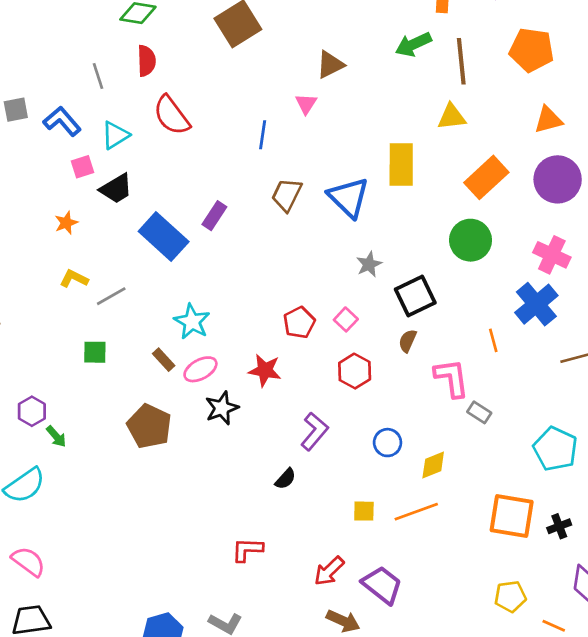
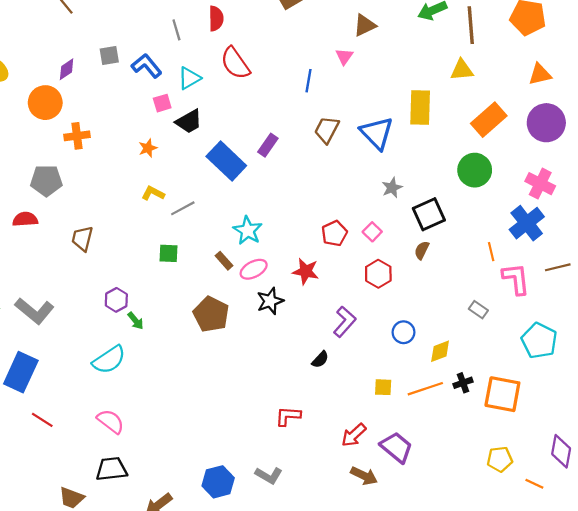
pink L-shape: (452, 378) -> (516, 279), moved
black cross: (559, 526) -> (463, 383), moved

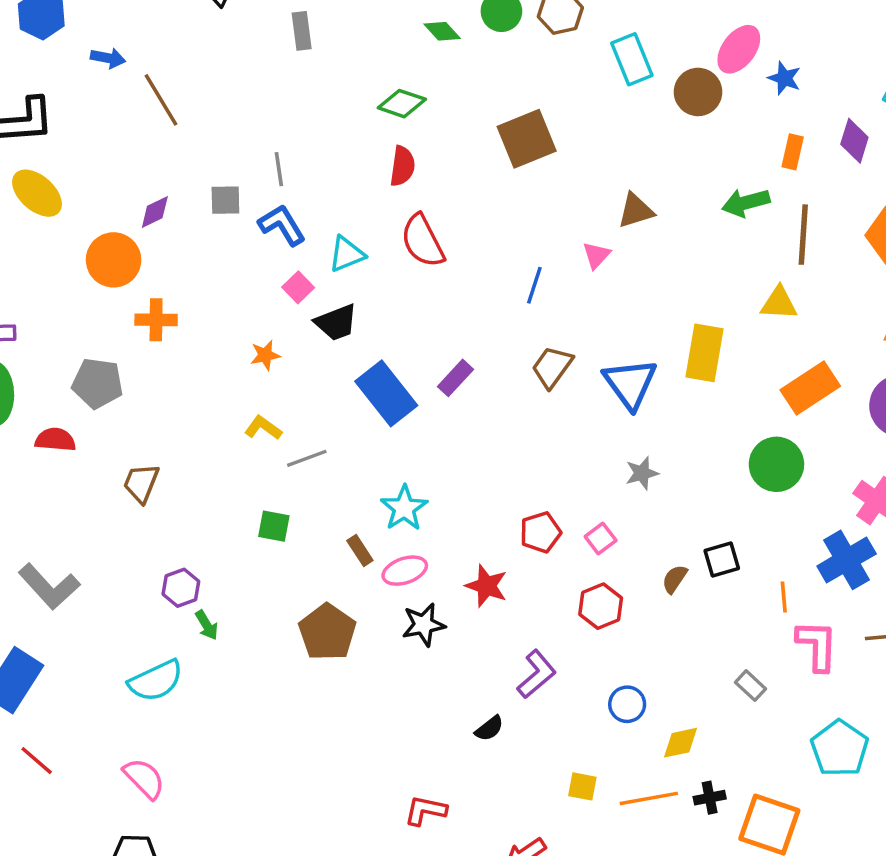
gray line: (176, 30) -> (279, 169), moved
pink square: (162, 103) -> (298, 287), turned -36
black square: (429, 214) -> (722, 559), moved, size x0.7

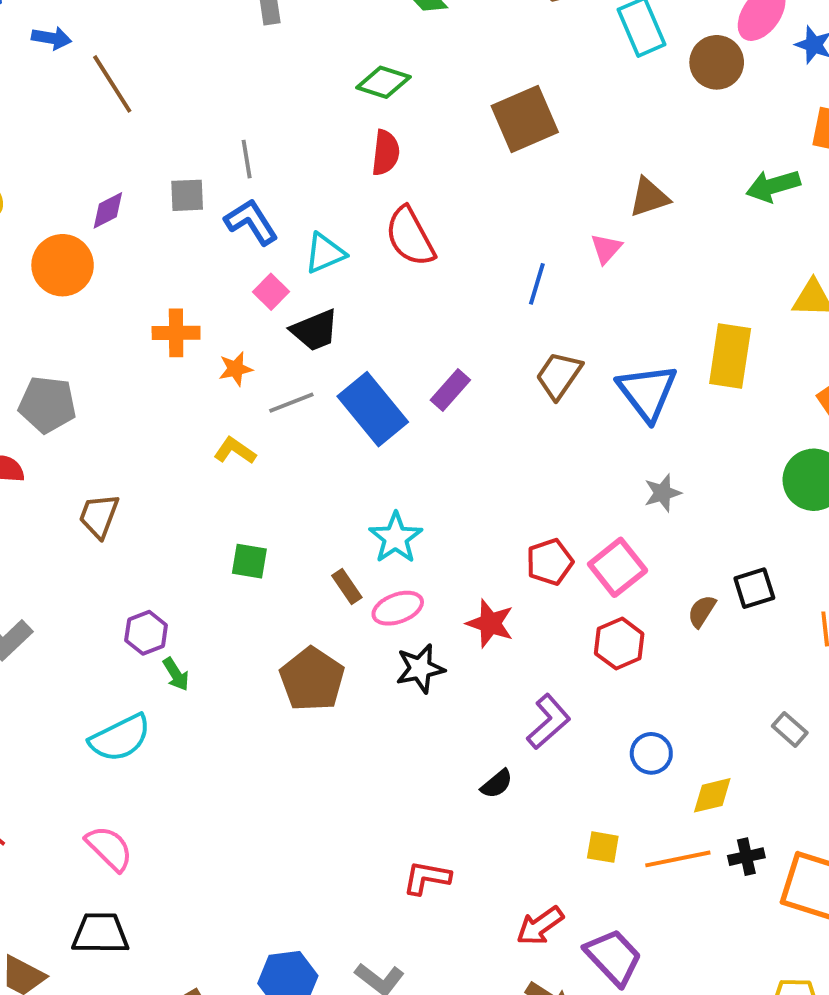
orange cross: (156, 320) -> (176, 333), moved
gray line: (307, 458) -> (291, 403), moved
pink square: (601, 538) -> (618, 567), size x1.6

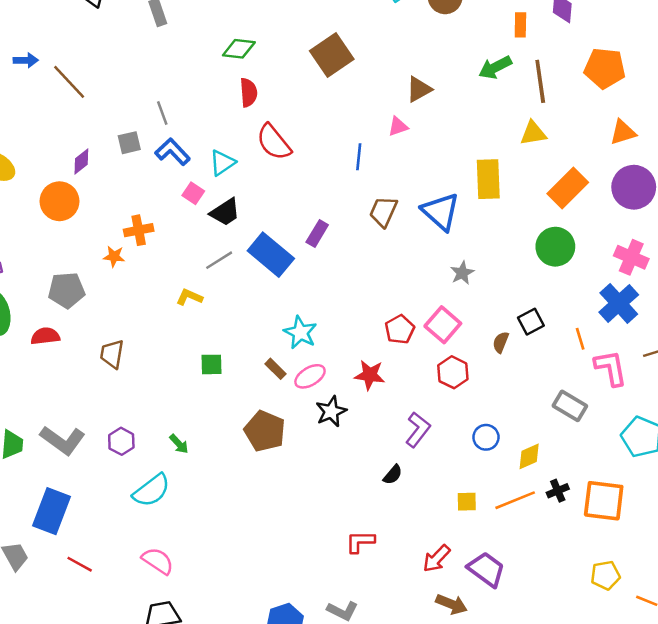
pink triangle: (606, 248) -> (398, 126), turned 40
orange star: (236, 369) -> (114, 256), moved, turned 30
purple hexagon: (146, 633) -> (121, 441), moved
gray rectangle: (790, 729) -> (570, 406), size x1.5

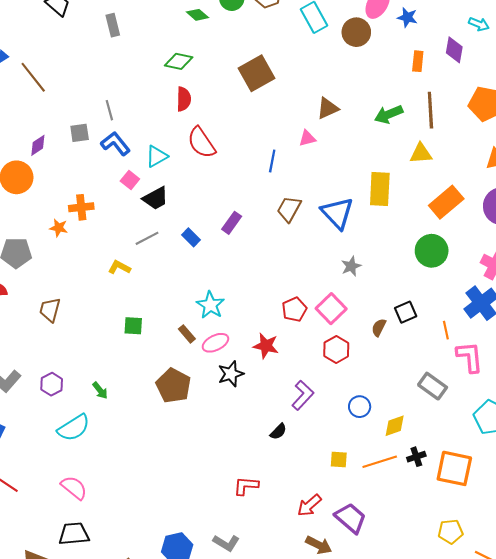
green arrow: (495, 67) -> (389, 114), moved
blue rectangle: (271, 255) -> (191, 237), size x0.5

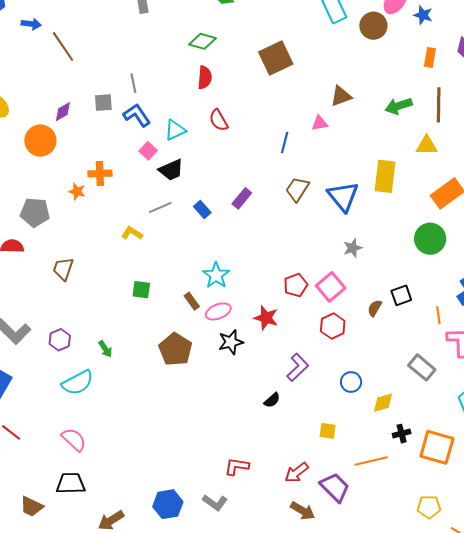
red semicircle: (201, 143) -> (219, 120), size x0.7
orange line: (380, 462) -> (371, 461), moved
red L-shape: (246, 486) -> (237, 467), moved

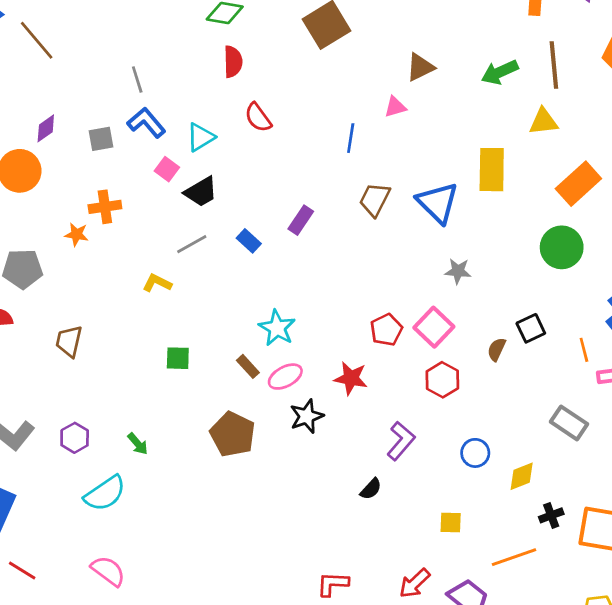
gray square: (103, 103) -> (101, 139), moved
gray star: (353, 248) -> (458, 271), turned 30

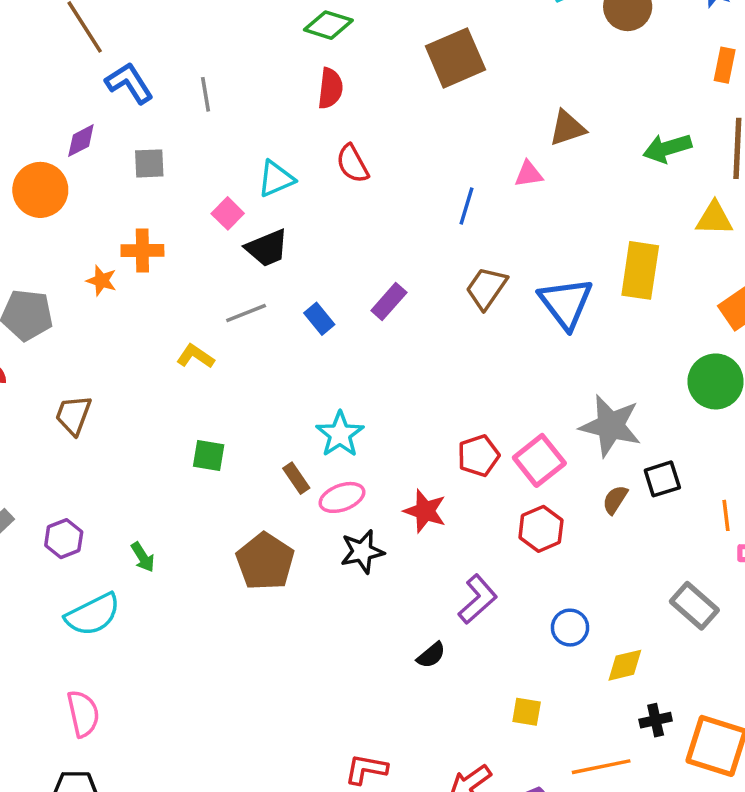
blue L-shape: (146, 123) -> (129, 83), moved
gray star: (458, 271) -> (610, 426), moved, size x1.8
pink semicircle: (108, 571) -> (83, 714), turned 33

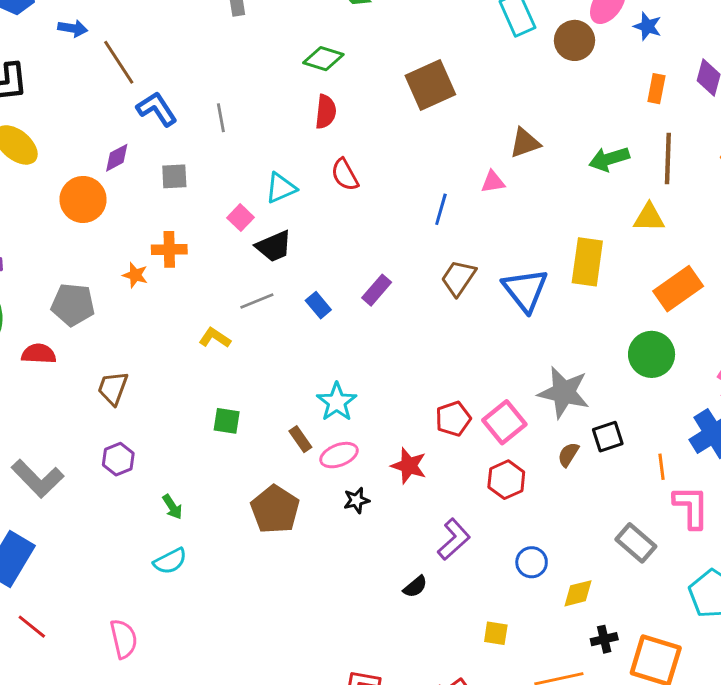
purple hexagon: (64, 539) -> (118, 459), moved
black star: (362, 552) -> (356, 500), size x0.7
cyan semicircle: (93, 615) -> (170, 561), moved, size x0.7

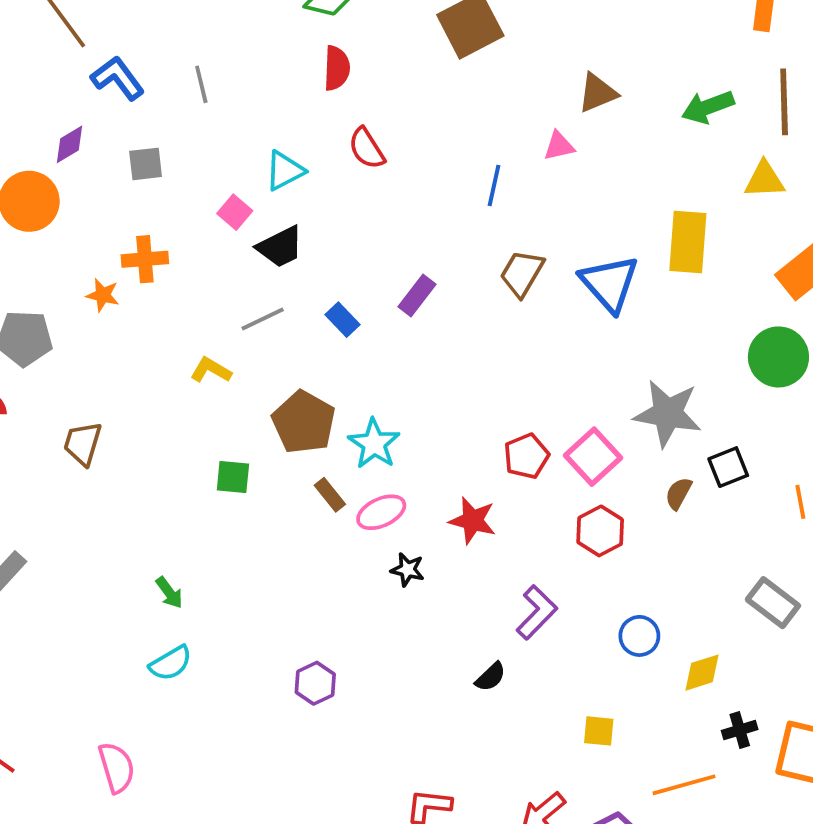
purple hexagon: (118, 459) -> (315, 683), moved
black star: (356, 500) -> (407, 570), turned 30
brown pentagon: (275, 509) -> (304, 422), moved

